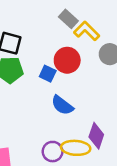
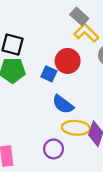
gray rectangle: (68, 19) -> (79, 16), moved
yellow ellipse: (76, 148) -> (76, 128), moved

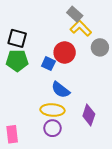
yellow ellipse: (76, 128) -> (52, 110), moved

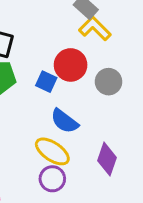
gray circle: (100, 47) -> (109, 82), moved
yellow ellipse: (52, 110) -> (52, 151), turned 30

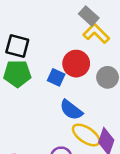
yellow ellipse: (52, 151) -> (86, 135), moved

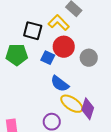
yellow L-shape: (96, 33) -> (59, 23), moved
black square: (17, 46) -> (33, 31), moved

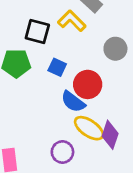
red circle: (64, 47) -> (88, 84), moved
gray circle: (89, 58) -> (115, 49), moved

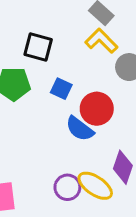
yellow L-shape: (72, 21) -> (101, 41), moved
yellow ellipse: (89, 128) -> (95, 186), moved

